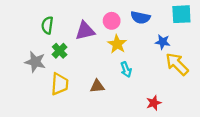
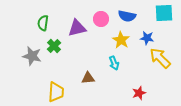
yellow star: (117, 44) -> (121, 40), moved
yellow trapezoid: (60, 84) -> (56, 92), moved

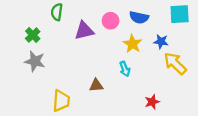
green semicircle: (43, 23) -> (57, 12), moved
green cross: (54, 46) -> (33, 35), moved

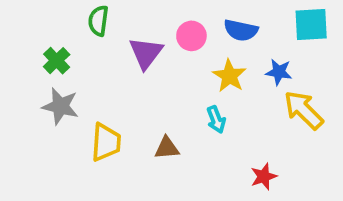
purple triangle: (84, 31) -> (146, 53), turned -40
yellow trapezoid: (61, 101) -> (106, 142), moved

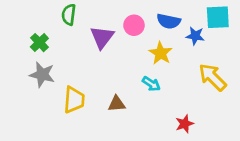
blue star: (279, 72) -> (195, 36), moved
cyan arrow: (216, 119) -> (151, 84), turned -36

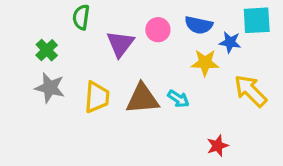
yellow star: (161, 53) -> (205, 63), moved, turned -30
yellow trapezoid: (74, 100) -> (97, 97), moved
brown triangle: (117, 104) -> (142, 99), moved, size x1.6

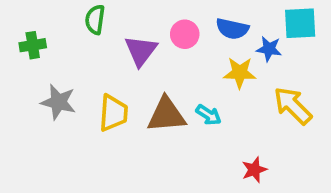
green cross: (47, 50) -> (33, 45), moved, turned 35

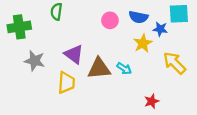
green cross: (33, 45) -> (19, 27), size x1.5
purple triangle: (141, 51) -> (74, 54), moved, turned -30
yellow star: (240, 73) -> (143, 43), turned -30
yellow trapezoid: (113, 113) -> (66, 83), moved

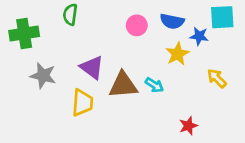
yellow arrow: (174, 63) -> (217, 78), size x0.7

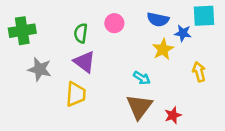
green semicircle: (70, 15) -> (81, 33), moved
pink circle: (137, 25) -> (114, 23), moved
yellow arrow: (217, 78) -> (199, 72), turned 30
brown triangle: (123, 85) -> (139, 107), moved, turned -48

